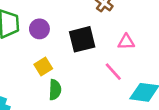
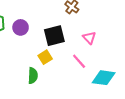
pink triangle: (126, 42) -> (89, 38), turned 48
yellow square: (43, 66) -> (45, 57), moved

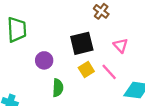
purple circle: (21, 27) -> (44, 60), moved
yellow square: (45, 57) -> (86, 70), moved

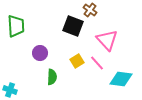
black square: (82, 43) -> (73, 26), moved, turned 35
pink triangle: (121, 46) -> (107, 40), size x1.6

